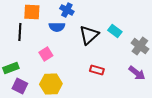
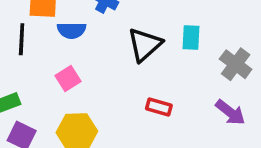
blue semicircle: (57, 27) -> (72, 30), moved
cyan rectangle: (115, 31) -> (191, 37), turned 56

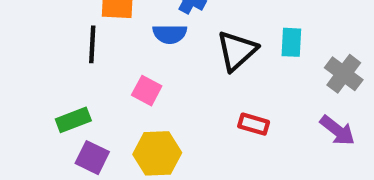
blue semicircle: (72, 30) -> (170, 34), moved
pink square: (68, 78) -> (147, 91), turned -30

